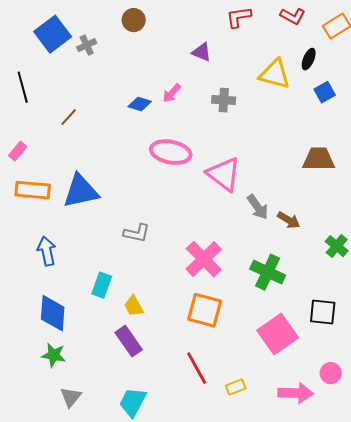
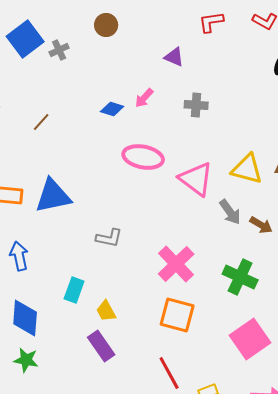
yellow triangle: (275, 74) -> (247, 169), moved

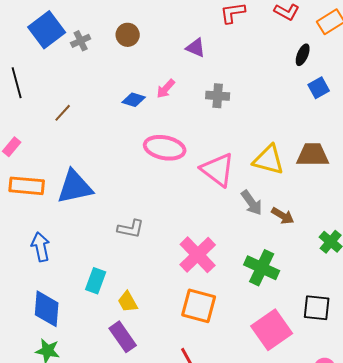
brown circle: (106, 25) -> (128, 35), moved

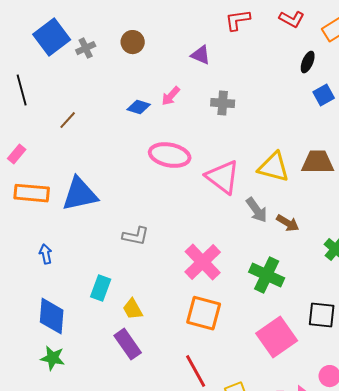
blue arrow: (41, 247) -> (46, 254), size x0.7

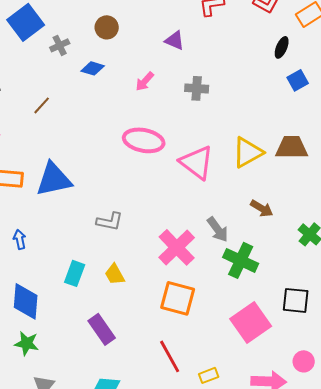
gray cross: (86, 48) -> (60, 45), moved
blue diamond: (139, 107) -> (93, 68), moved
yellow triangle: (274, 167) -> (248, 152), turned -44
gray arrow: (257, 210) -> (218, 229), moved
yellow trapezoid: (133, 309) -> (115, 274), moved

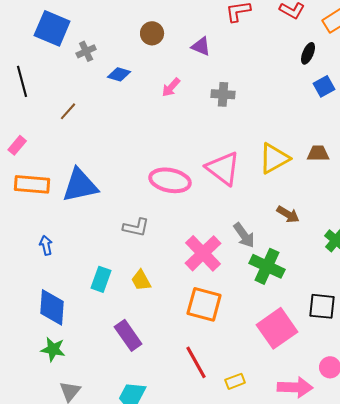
blue square: (26, 22) -> (52, 28), turned -30
brown circle: (107, 27) -> (152, 33), moved
pink ellipse: (144, 140) -> (170, 180), moved
brown trapezoid: (292, 147) -> (318, 153), size x0.7

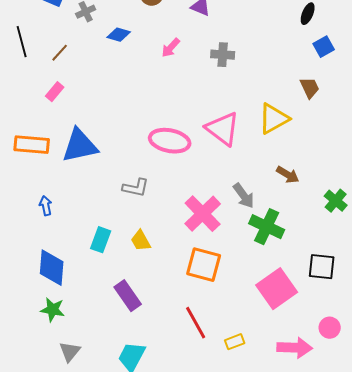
brown line: (68, 111) -> (60, 53), moved
pink rectangle: (17, 145) -> (55, 92), moved
brown trapezoid: (318, 153) -> (310, 88), moved, turned 65

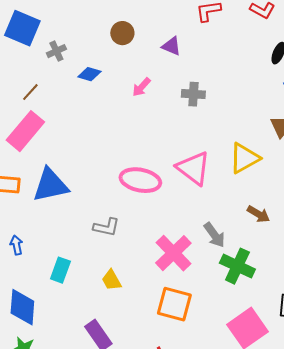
pink rectangle: (55, 92) -> (25, 131), size x2.0
cyan rectangle: (101, 240) -> (60, 270), moved

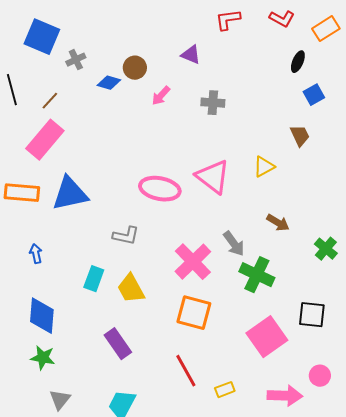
brown circle: (122, 33) -> (135, 68), moved
yellow triangle: (244, 158) -> (264, 167), size x0.7
cyan rectangle: (60, 270) -> (94, 279), moved
yellow trapezoid: (111, 280) -> (131, 289), size x1.4

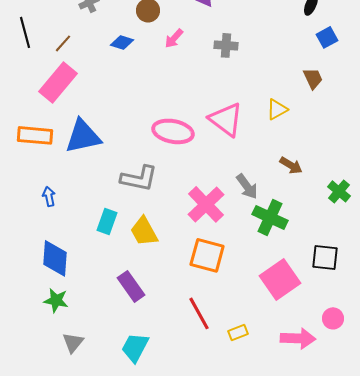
blue diamond: (109, 83) -> (122, 42), moved
gray L-shape: (126, 236) -> (139, 178), size x1.4

